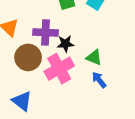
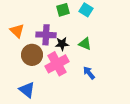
green triangle: (94, 57) -> (85, 44), moved

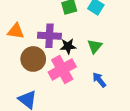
orange triangle: (17, 31) -> (16, 31), turned -35
green triangle: (85, 44) -> (95, 46), turned 48

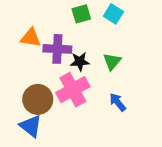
orange triangle: (16, 31) -> (31, 38), moved
brown circle: (33, 59) -> (38, 99), moved

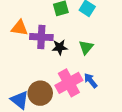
pink cross: (73, 90) -> (69, 83), moved
brown circle: (38, 99) -> (40, 93), moved

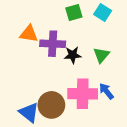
pink cross: (69, 83) -> (83, 94), turned 30

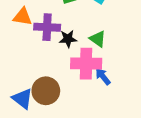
green triangle: (101, 55) -> (98, 39), turned -35
pink cross: (83, 94) -> (86, 64), moved

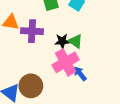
black star: (68, 39) -> (62, 41), moved
pink cross: (86, 64) -> (66, 62), turned -30

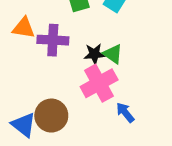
blue arrow: (80, 74) -> (125, 112), moved

